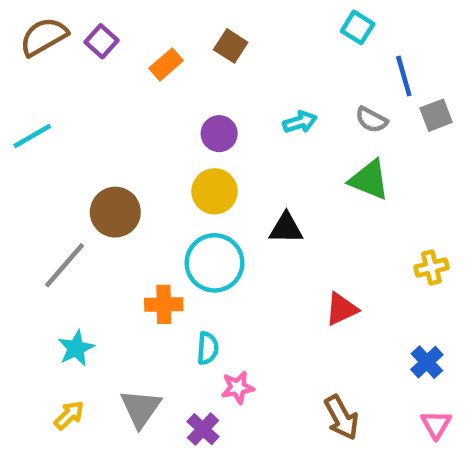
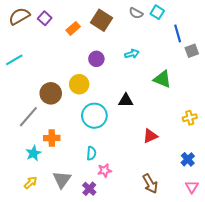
brown square: (231, 46) -> (101, 20), size x1.5
gray semicircle: (371, 120) -> (136, 13), moved
yellow circle: (215, 191) -> (79, 84), moved
orange cross: (164, 304) -> (52, 138), moved

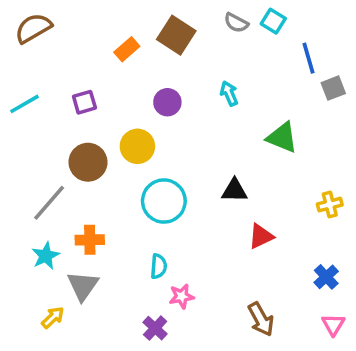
purple square: (45, 18) -> (84, 102), moved, turned 32
cyan arrow: (132, 54) -> (229, 93), turned -96
black triangle: (126, 100) -> (234, 190), moved
cyan star: (33, 153) -> (46, 256), moved
gray triangle: (62, 180) -> (83, 286), moved

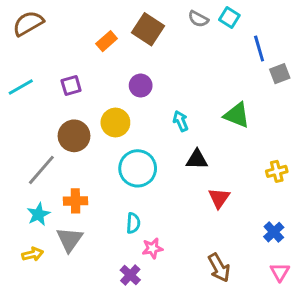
cyan arrow: (229, 93) -> (181, 121), moved
red triangle: (261, 236) -> (219, 198), turned -30
yellow arrow: (53, 317) -> (33, 254), moved, turned 30

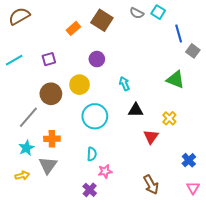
gray square: (280, 74) -> (193, 51), turned -32
green triangle: (237, 115) -> (176, 79), moved
yellow cross: (277, 171) -> (169, 118), moved, turned -32

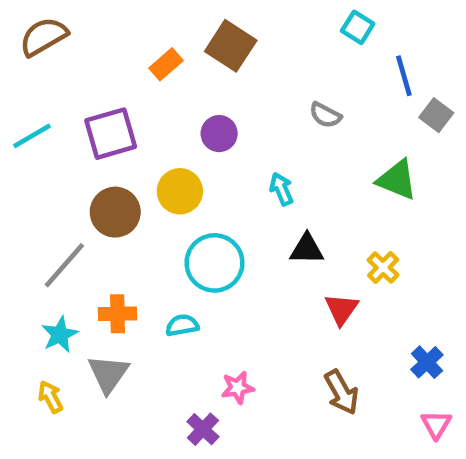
gray semicircle: (137, 13) -> (325, 115), moved
purple square: (49, 59) -> (111, 134), size x1.6
cyan semicircle: (92, 154) -> (182, 325), moved, turned -104
yellow arrow: (22, 176) -> (51, 397), turned -104
brown arrow: (151, 185) -> (342, 392), moved

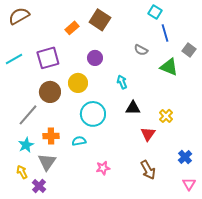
blue line: (404, 76) -> (165, 33), moved
green triangle: (397, 180) -> (169, 67), moved
purple cross: (203, 429) -> (39, 186), moved

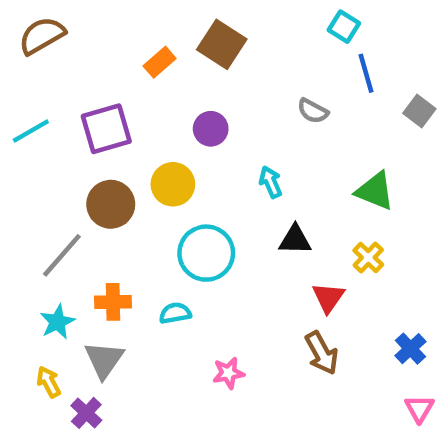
green triangle: (169, 67) -> (375, 191), moved
brown arrow: (148, 170) -> (322, 353), moved

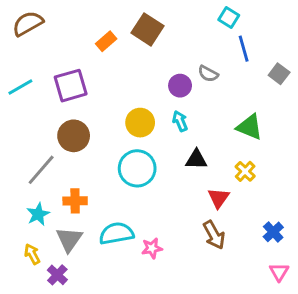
purple circle: (211, 129) -> (180, 86), moved
yellow circle: (173, 184) -> (140, 123), moved
cyan semicircle: (175, 313) -> (116, 233), moved, size x1.6

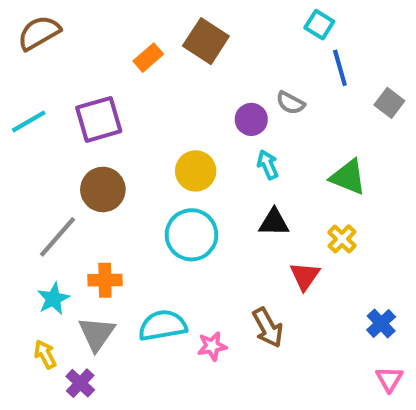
cyan arrow: (180, 121) -> (268, 165), moved
brown arrow: (214, 235) -> (268, 328), moved

